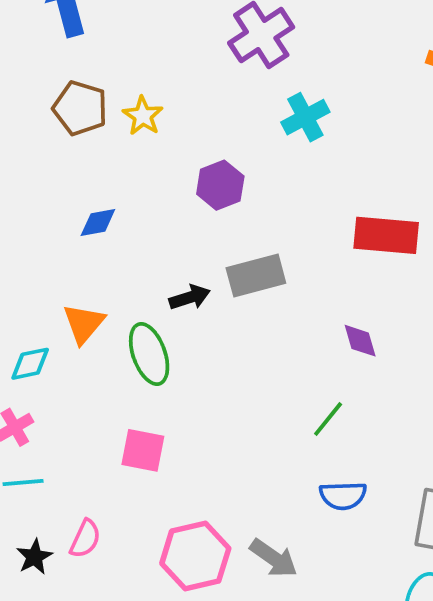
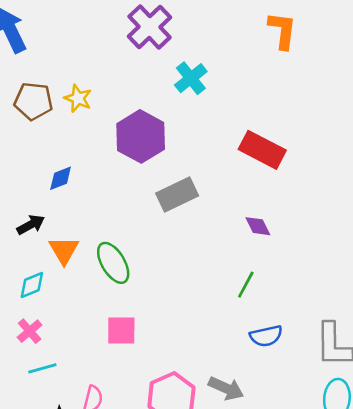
purple hexagon: (220, 185) -> (141, 136), size x1.5
red rectangle: (386, 235) -> (262, 150), turned 33
black arrow: (190, 297) -> (31, 225), moved

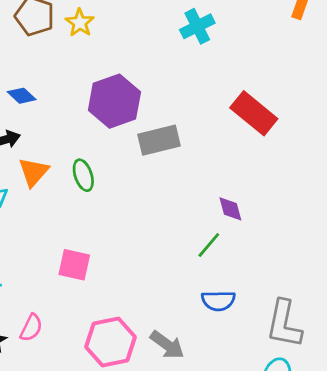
purple hexagon: (141, 136) -> (114, 101), moved
blue diamond: (61, 178) -> (22, 96), moved, turned 52
purple diamond: (258, 226) -> (230, 209), moved
green ellipse: (113, 263) -> (83, 175), moved, size x0.7

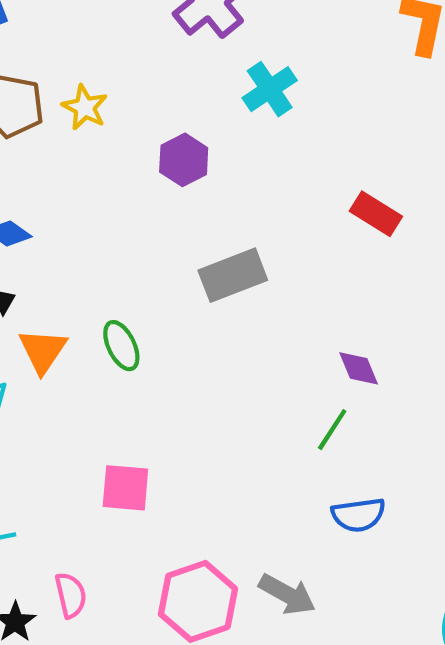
purple hexagon: (114, 101) -> (184, 160), moved, size x0.6
red rectangle: (254, 113) -> (376, 214), size x0.7
pink semicircle: (31, 328) -> (71, 595), turned -32

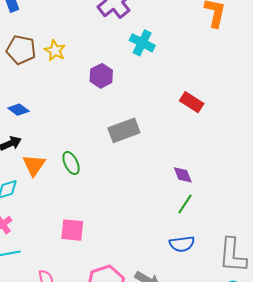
cyan cross: (270, 89) -> (142, 43), turned -30
green line: (332, 430) -> (185, 204), moved

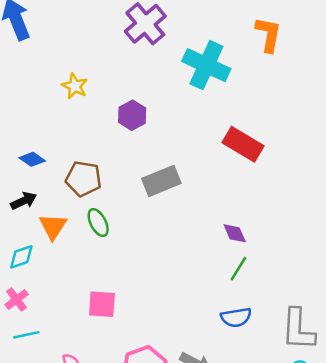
cyan cross: (142, 43) -> (206, 65), moved, size x1.5
brown pentagon: (21, 50) -> (83, 179), moved
red rectangle: (192, 102) -> (243, 144), size x1.4

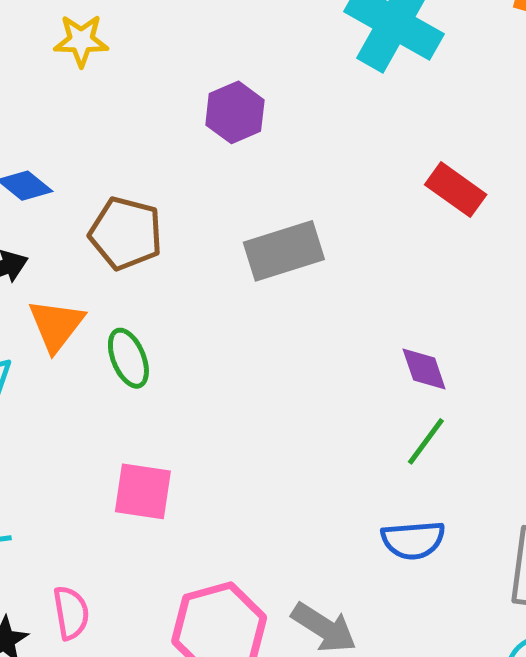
yellow star: (75, 86) -> (81, 40), moved, turned -30
red rectangle: (243, 144) -> (456, 190), size x0.7
green ellipse: (98, 223) -> (128, 358), moved

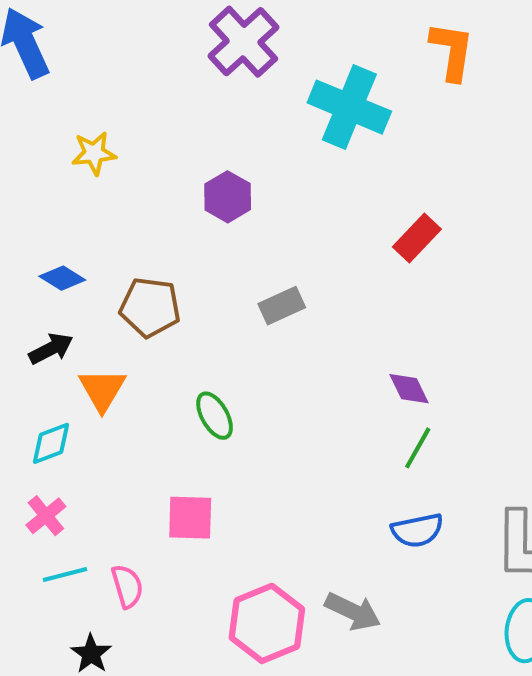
red rectangle: (456, 190) -> (417, 238), turned -75
gray rectangle: (284, 251) -> (282, 306), size x0.7
green ellipse: (128, 358) -> (215, 416), moved
pink semicircle: (71, 613) -> (127, 586), moved

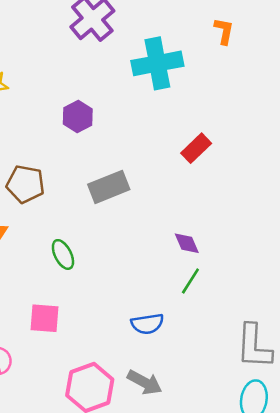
orange L-shape: (452, 51) -> (224, 31), size x0.7
cyan cross: (349, 107) -> (157, 63), turned -36
gray rectangle: (282, 306) -> (109, 187), size x1.4
blue semicircle: (417, 530) -> (147, 324), moved

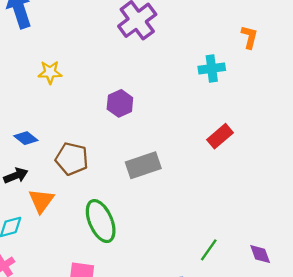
cyan cross: (157, 63) -> (212, 68), moved, size x0.6
purple diamond: (187, 243) -> (260, 254), moved
green ellipse: (63, 254) -> (101, 221), size x1.6

